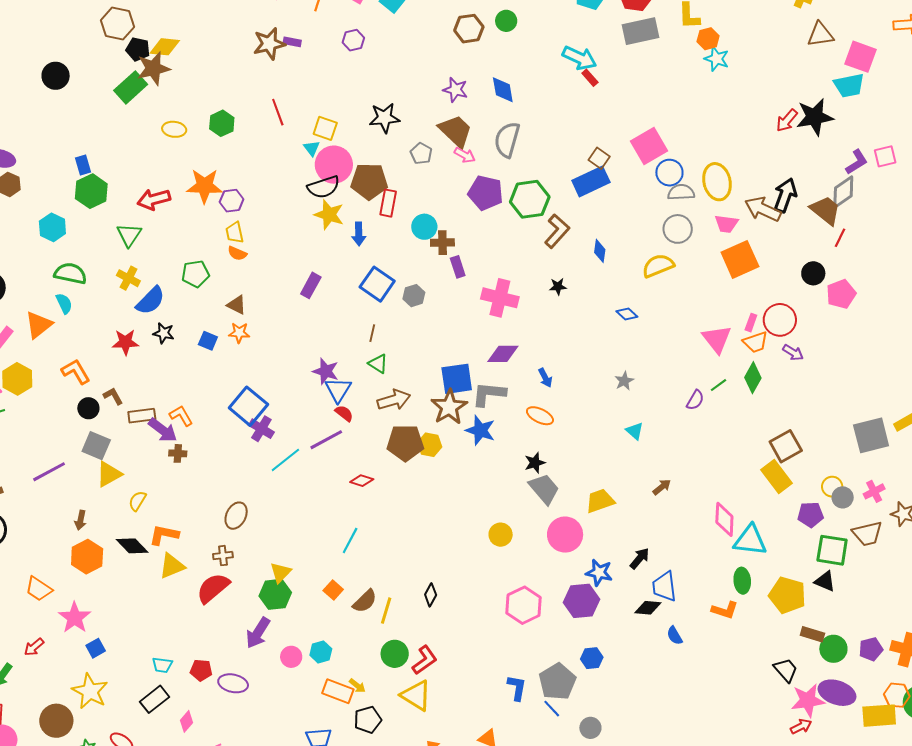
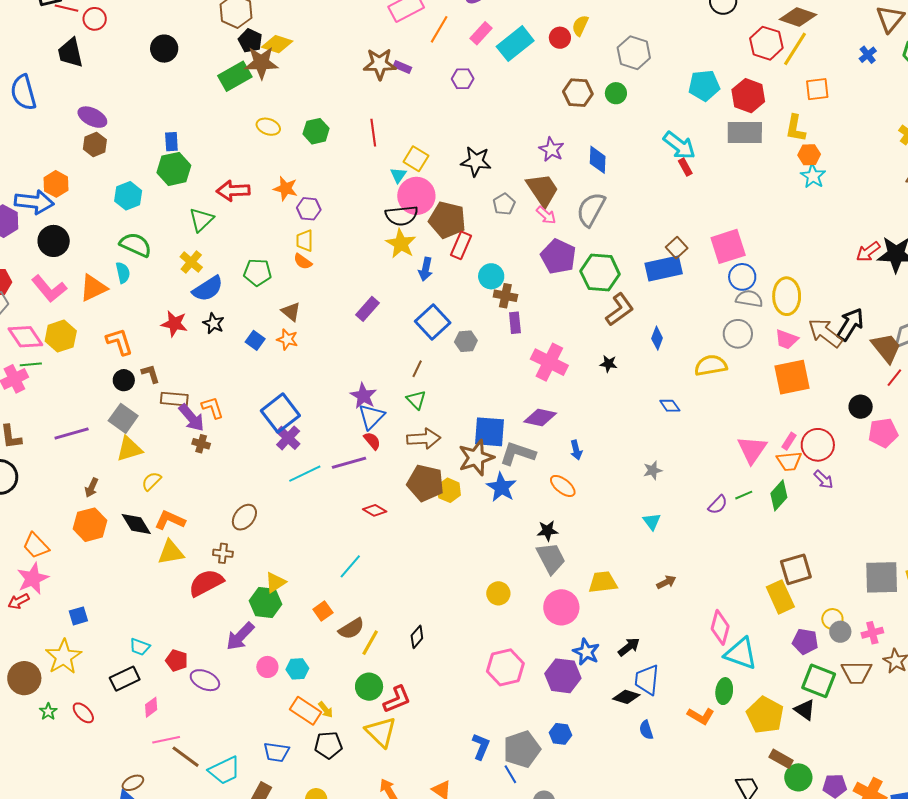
orange star: (205, 186) -> (286, 189), size x0.7
pink star: (75, 618) -> (33, 578), moved

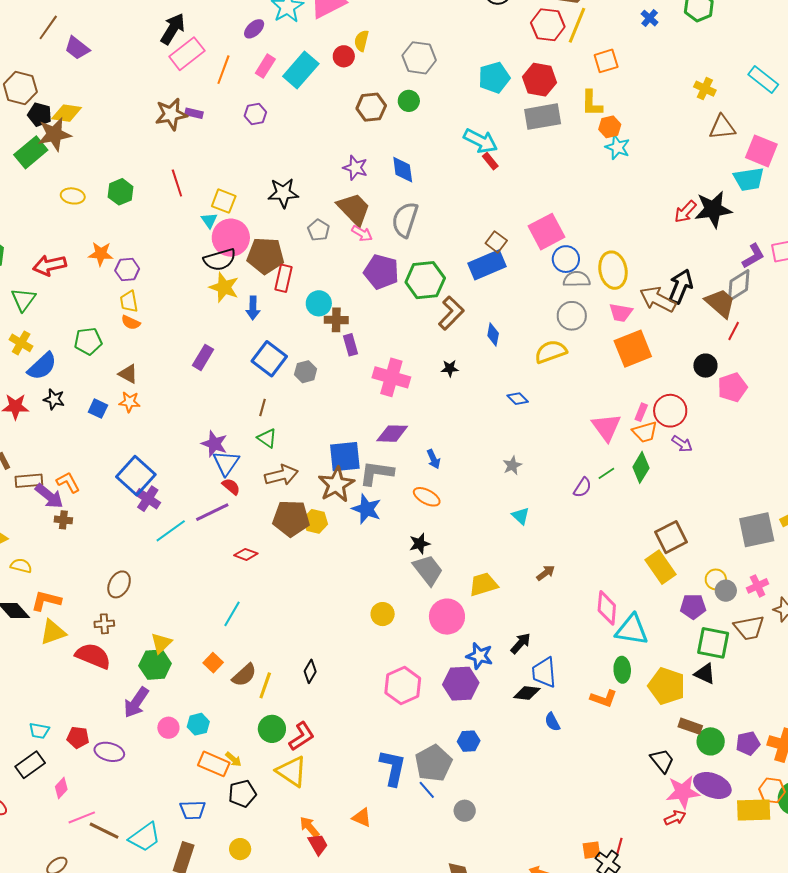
yellow semicircle: (151, 481) -> (21, 566), turned 70
red semicircle: (206, 583) -> (93, 656), turned 60
blue L-shape: (481, 746) -> (393, 768), size x1.4

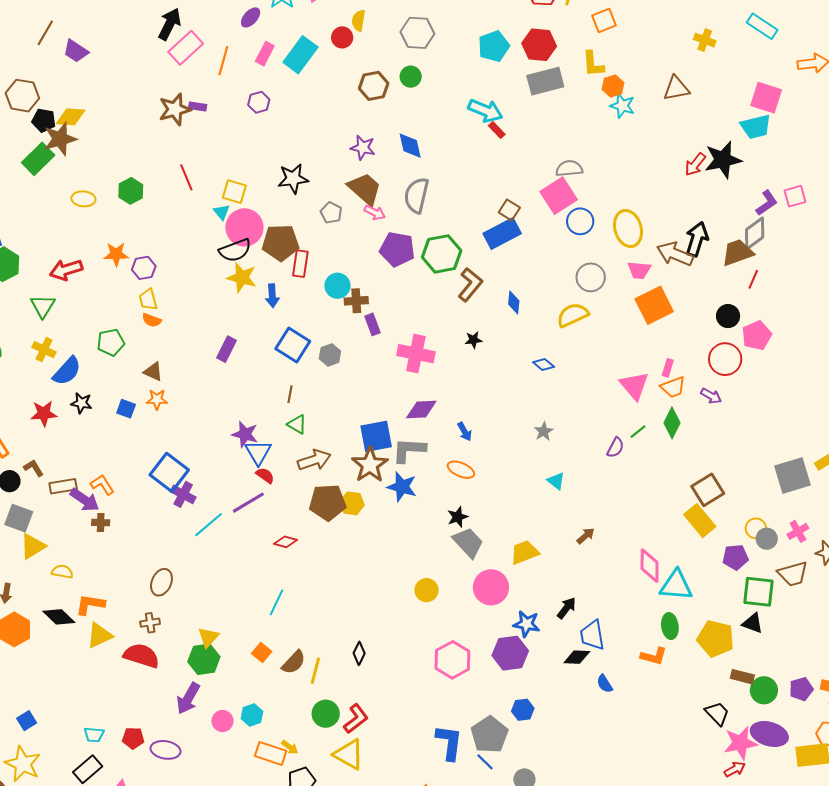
brown triangle: (722, 127) -> (676, 88), moved
gray semicircle: (577, 279) -> (569, 168), moved
brown trapezoid: (720, 303) -> (738, 253), turned -56
red circle: (670, 411) -> (725, 359), moved

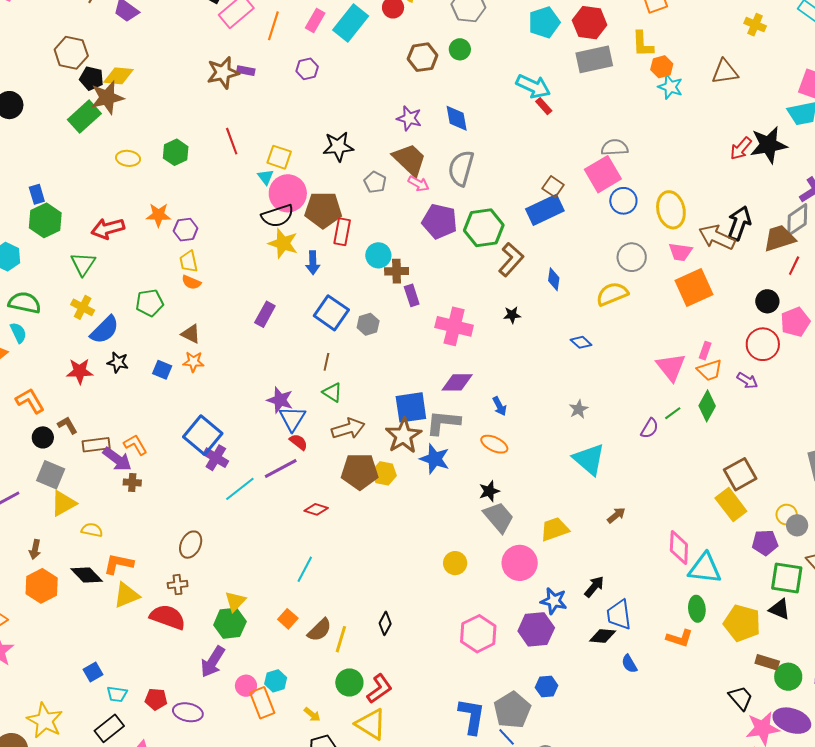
cyan triangle: (556, 481) -> (589, 459), size x1.8
blue square: (27, 721) -> (93, 672), moved
orange rectangle: (271, 753) -> (262, 703), moved, turned 48

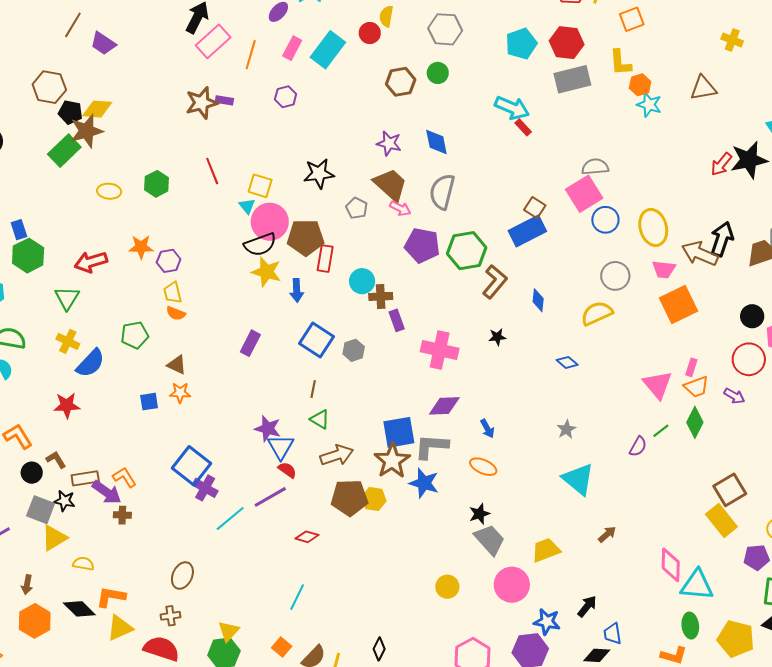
black star: (118, 362) -> (64, 501), moved
blue square: (162, 370) -> (149, 402), turned -30
blue trapezoid: (619, 615) -> (613, 634), size x0.7

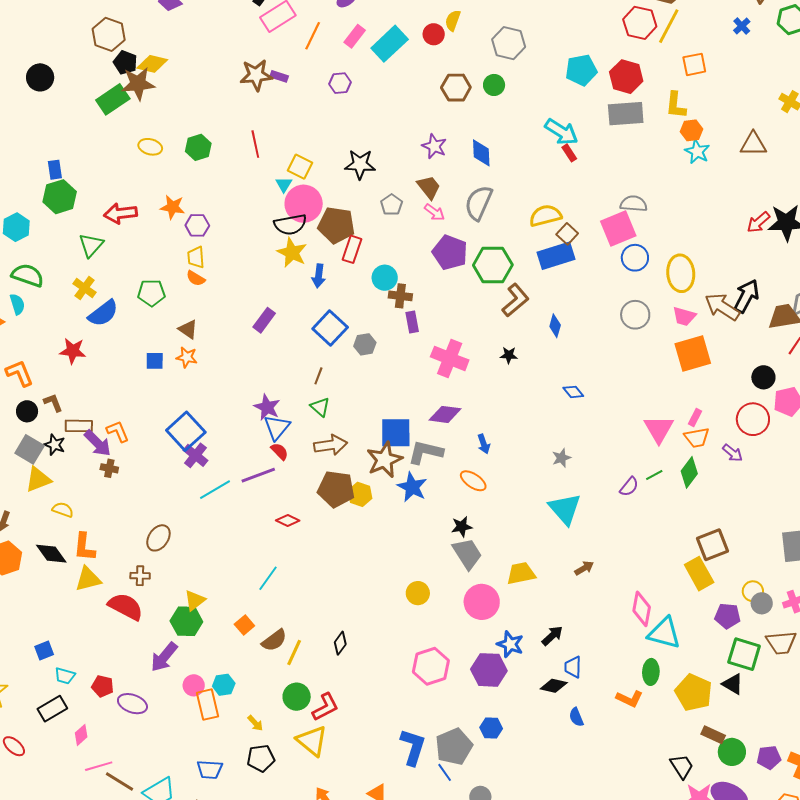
brown trapezoid: (390, 185) -> (429, 187), size x0.7
yellow semicircle: (597, 313) -> (545, 216), moved
orange L-shape: (111, 597) -> (84, 547), turned -104

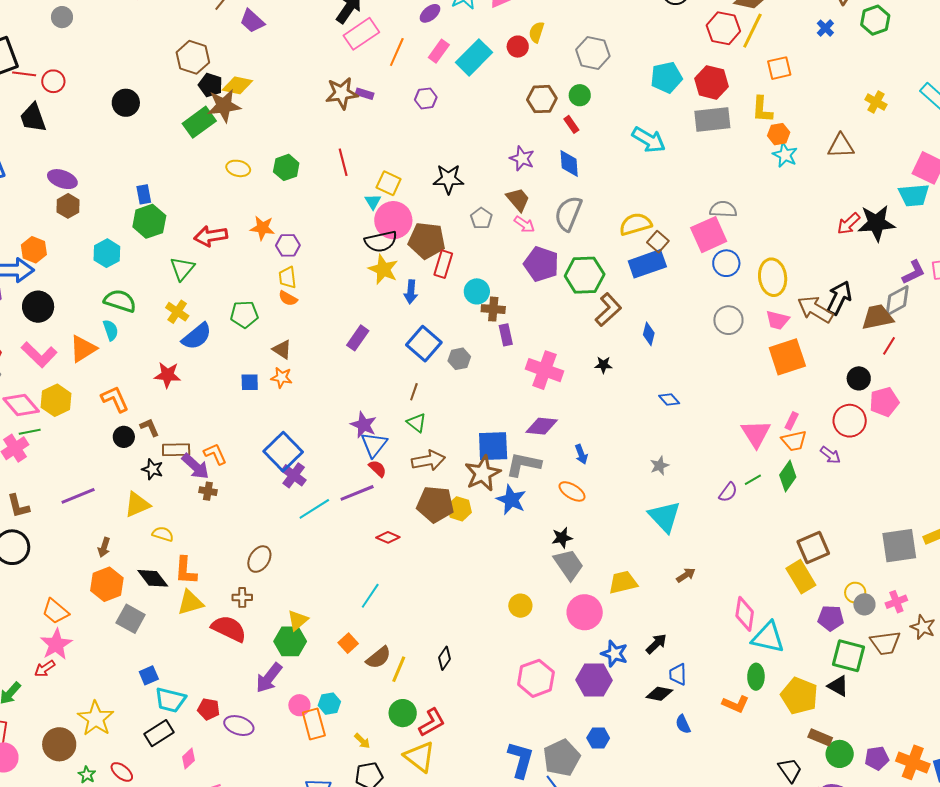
red rectangle: (569, 153) -> (571, 124), moved
gray square: (30, 449) -> (131, 619), moved
cyan trapezoid: (65, 676) -> (170, 700), size x1.5

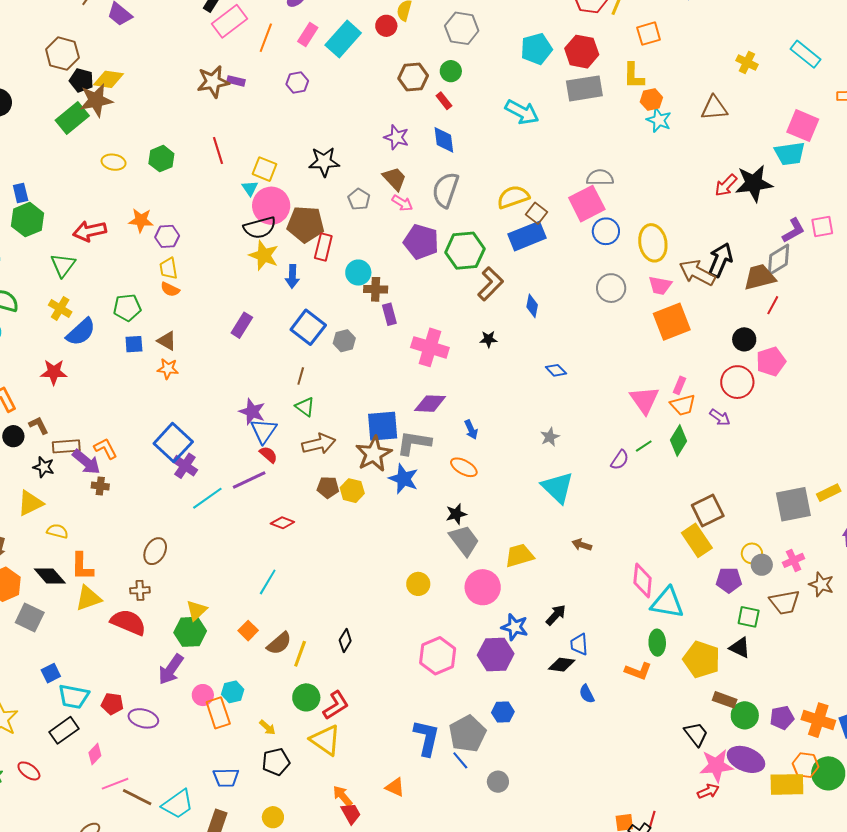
blue square: (250, 382) -> (134, 344), moved
brown pentagon: (435, 504) -> (328, 487), size x0.6
brown arrow: (686, 575) -> (582, 545), turned -126
green square: (849, 656) -> (749, 617), size x0.7

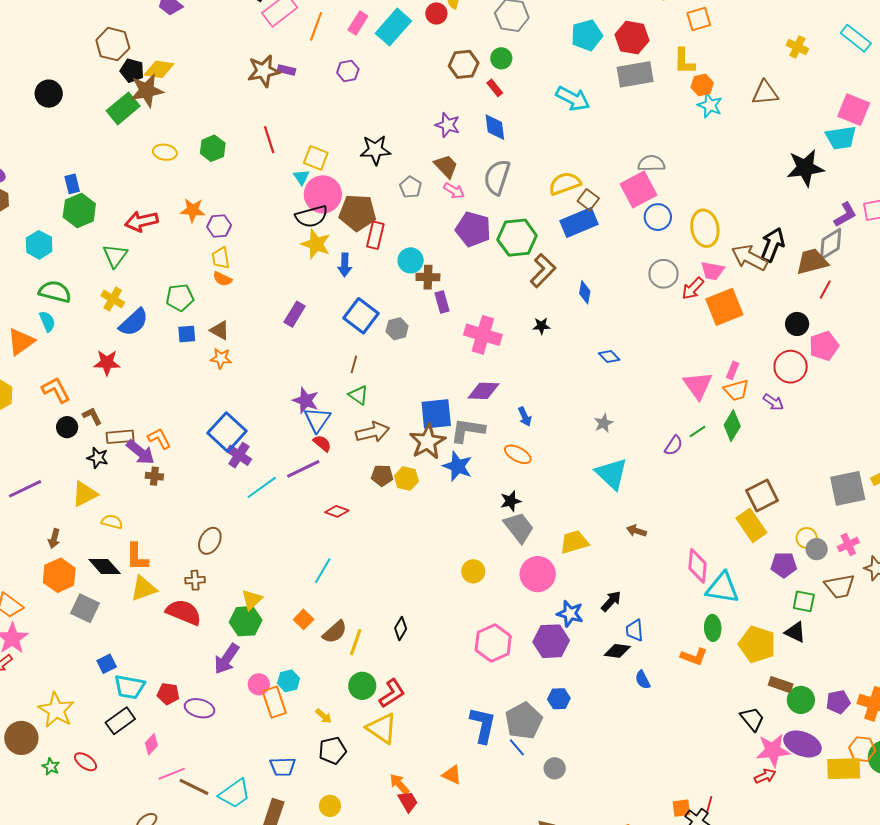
red arrow: (726, 185) -> (693, 288), moved

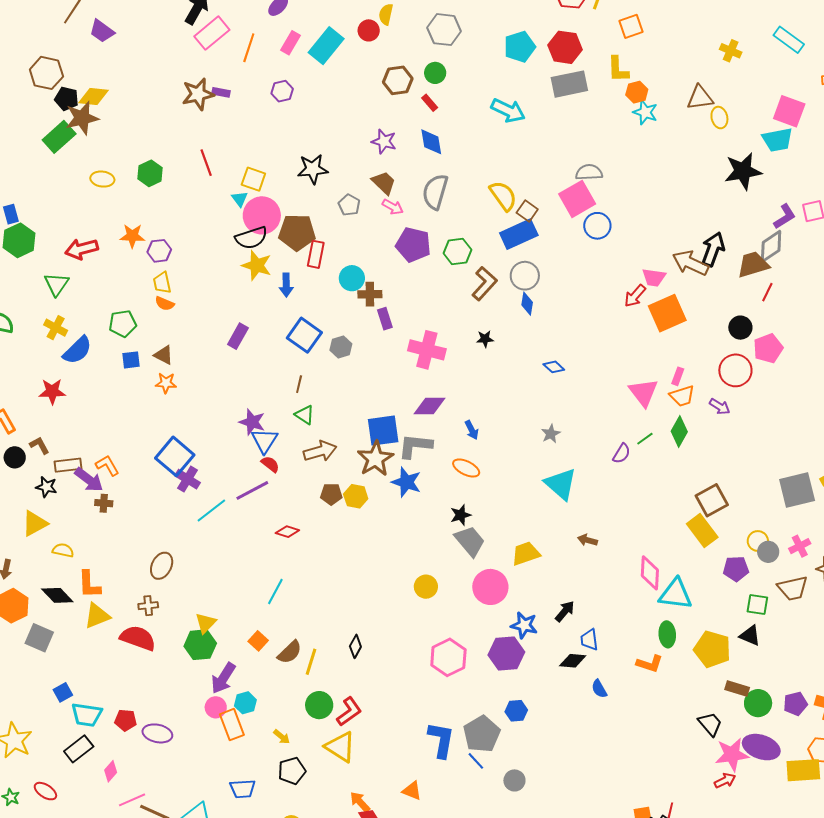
yellow semicircle: (565, 184) -> (503, 196), turned 76
yellow ellipse: (705, 228) -> (719, 118), moved, size x0.6
green hexagon: (517, 238) -> (457, 252), size x0.7
gray circle: (663, 274) -> (525, 276), moved
purple arrow: (227, 659) -> (223, 678), moved

